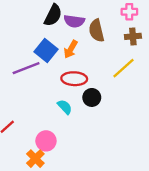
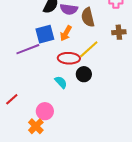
brown cross: (133, 36) -> (119, 32), moved
blue square: (46, 50) -> (45, 34), turned 36
yellow line: (123, 68) -> (89, 49), moved

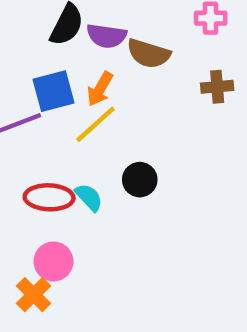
brown semicircle: (88, 17) -> (149, 54), turned -60
yellow line: (89, 49) -> (95, 124), moved
red ellipse: (69, 58) -> (49, 197), moved

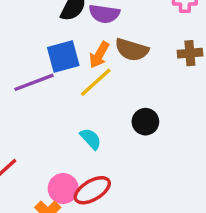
brown semicircle: (149, 54) -> (132, 50), moved
black circle: (140, 180) -> (145, 122), moved
red ellipse: (49, 197) -> (92, 190), moved, turned -33

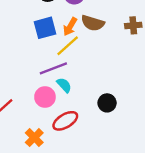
purple line: (34, 82) -> (53, 68), moved
black circle: (145, 122) -> (107, 103), moved
pink circle: (63, 189) -> (45, 97), moved

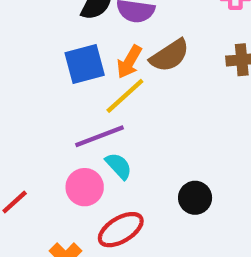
brown semicircle: (93, 23) -> (170, 56), turned -50

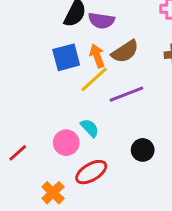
orange arrow: (129, 62) -> (97, 56), turned 130
purple line: (99, 136) -> (126, 94), moved

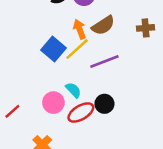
blue square: (66, 57) -> (53, 49), moved, turned -35
black circle: (143, 150) -> (104, 104), moved
red ellipse: (91, 172) -> (81, 113), moved

